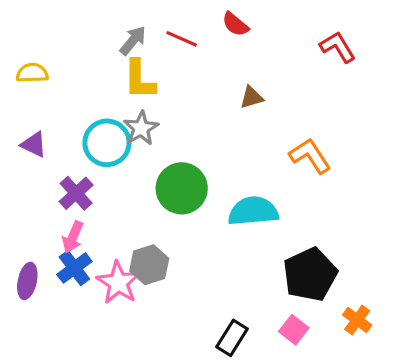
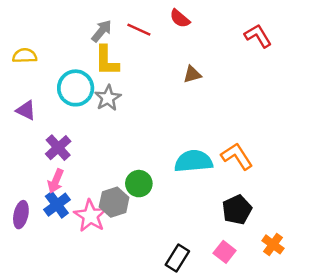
cyan circle: (107, 143) -> (76, 88), moved
orange L-shape: (310, 156) -> (237, 156), moved
green circle: (182, 188) -> (139, 184), moved, size x0.7
black pentagon: (310, 274) -> (237, 210), size x0.7

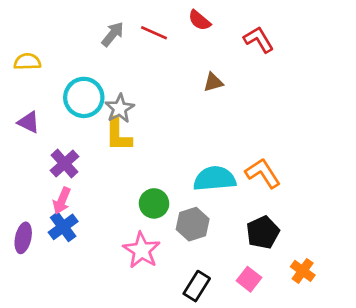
red L-shape: (258, 36) -> (259, 40), moved
yellow L-shape: (107, 61) -> (118, 135), moved
gray hexagon: (114, 202) -> (193, 224), moved
pink star: (90, 216) -> (142, 250), moved

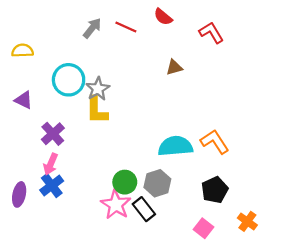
green circle: (154, 203) -> (125, 182), moved
black rectangle: (197, 286) -> (144, 209), moved, turned -70

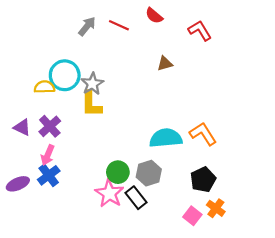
yellow semicircle: (22, 51) -> (44, 87), moved
purple triangle: (24, 100) -> (22, 127), moved
purple ellipse: (19, 194) -> (18, 184), turned 55
orange cross: (247, 221) -> (216, 208), moved

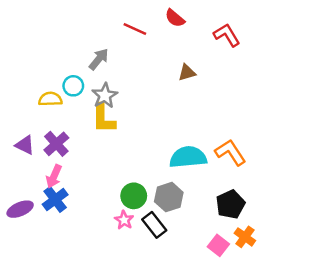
gray arrow: (87, 26) -> (99, 59), moved
cyan circle: (65, 75) -> (73, 86), size x0.6
pink star: (109, 193) -> (124, 220), size x0.6

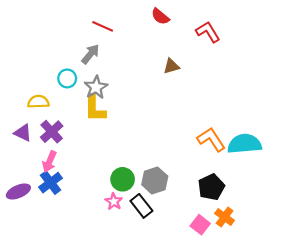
red line: (135, 29) -> (103, 26), moved
yellow semicircle: (50, 99) -> (38, 102), moved
cyan semicircle: (188, 157) -> (244, 144), moved

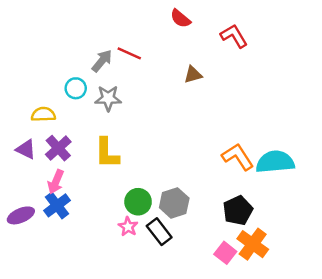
red line: (103, 26) -> (129, 53), moved
gray star: (96, 87) -> (108, 98), turned 30
yellow L-shape: (95, 108) -> (107, 153), moved
orange cross: (225, 217) -> (253, 244), size x1.4

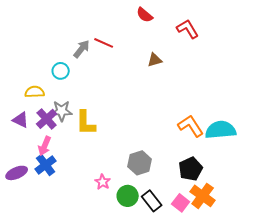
gray star: (108, 98) -> (62, 111), moved
green circle: (138, 202) -> (128, 196), moved
black rectangle: (159, 232) -> (152, 201), moved

